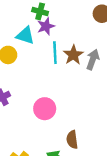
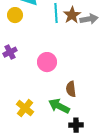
gray arrow: (93, 59) -> (89, 19), turned 60

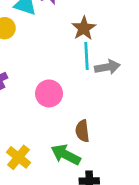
cyan line: (56, 13) -> (87, 56), moved
gray arrow: (89, 19) -> (107, 67), moved

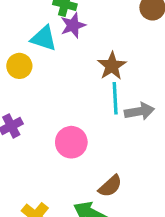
brown semicircle: (82, 131) -> (110, 186), turned -125

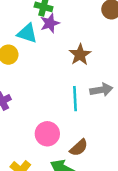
cyan line: (115, 98) -> (75, 99), moved
pink circle: (71, 142) -> (47, 134), moved

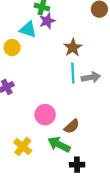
cyan line: (75, 99) -> (73, 73), moved

